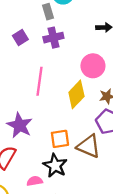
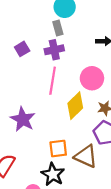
gray rectangle: (48, 12) -> (58, 28), moved
pink line: (39, 81) -> (53, 81), moved
purple star: (20, 125) -> (23, 119), moved

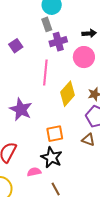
purple cross: (54, 50) -> (58, 42), moved
pink circle: (92, 78) -> (84, 57), moved
brown triangle: (86, 156) -> (88, 140), moved, size x0.6

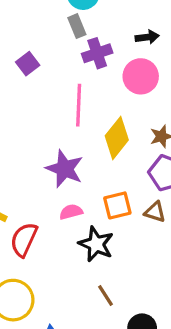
purple star: (21, 109) -> (65, 169), moved
orange square: (55, 134) -> (117, 205), moved
pink semicircle: (34, 172) -> (71, 212), moved

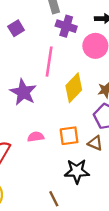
purple cross: (97, 53) -> (66, 26), turned 30
purple star: (65, 169) -> (23, 92), moved
black star: (96, 244) -> (77, 171), moved, turned -30

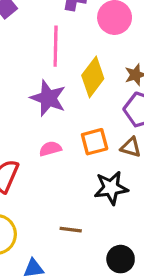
purple star: (23, 92) -> (48, 98), moved
brown line: (54, 199) -> (71, 230), moved, turned -49

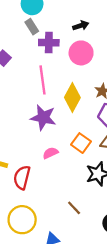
orange square: (95, 142) -> (81, 143), turned -30
brown line: (71, 230) -> (74, 208), turned 49

